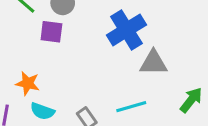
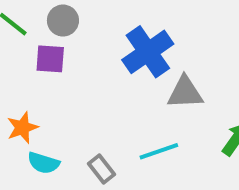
orange star: (28, 83) -> (22, 128), turned -30

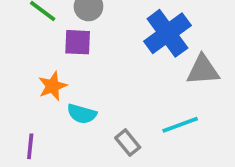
orange star: (22, 128) -> (52, 86), moved
cyan semicircle: (43, 163) -> (82, 114), moved

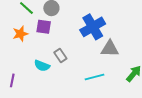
orange star: (52, 86) -> (20, 34), moved
gray rectangle: (128, 143) -> (60, 55), moved

